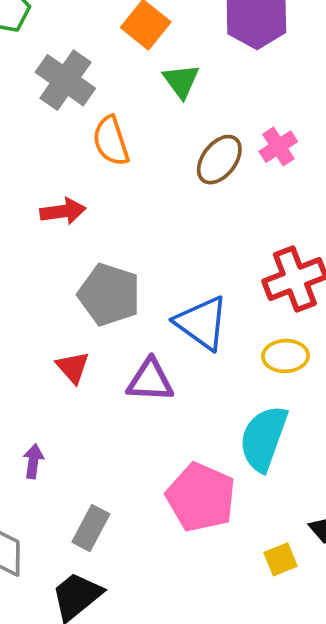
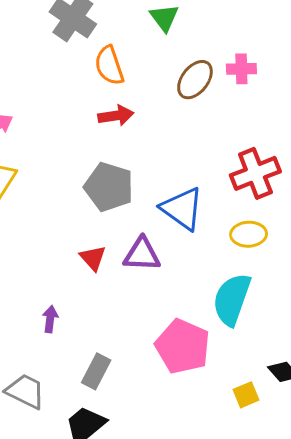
pink cross: (278, 147) -> (241, 69), turned 32
red arrow: (63, 211) -> (116, 116), moved
red triangle: (73, 367) -> (93, 258), moved

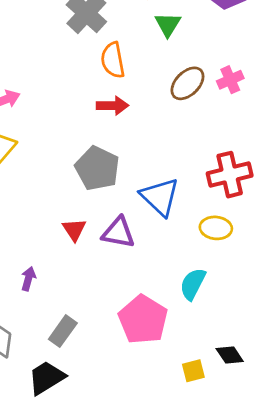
pink cross: (241, 69) -> (230, 80), turned -30
cyan semicircle: (232, 299) -> (193, 284), size x0.7

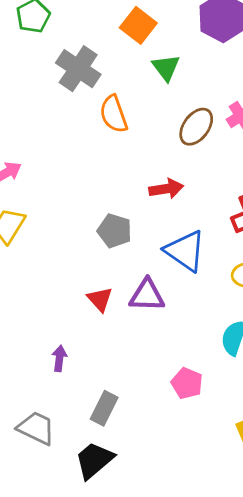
red arrow: (112, 106) -> (166, 189), moved
gray pentagon: (97, 168) -> (115, 231), size x0.7
pink pentagon: (143, 320) -> (187, 383), size x0.6

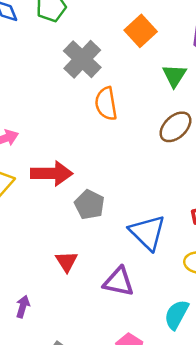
green triangle: (166, 68) -> (174, 76), moved
red arrow: (166, 189) -> (52, 173), moved, size x1.4
purple triangle: (147, 295) -> (119, 282), moved

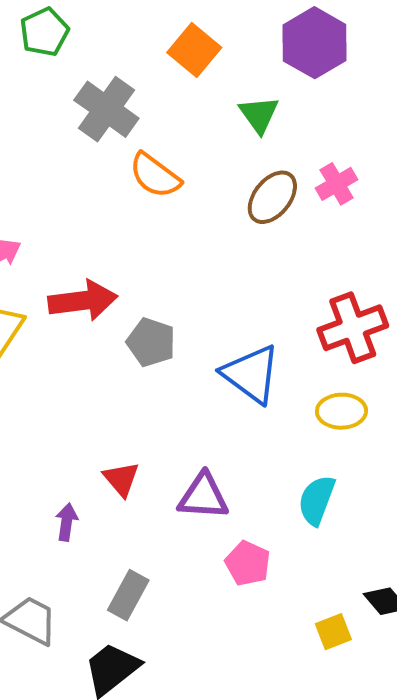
orange semicircle: (106, 104) -> (155, 176), turned -36
red triangle: (67, 261) -> (121, 479), moved
purple triangle: (119, 282) -> (203, 496), moved

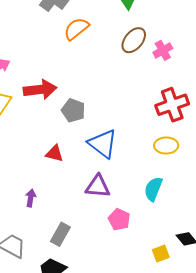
orange semicircle: (155, 176) -> (76, 29), turned 104
pink cross: (337, 184) -> (163, 50), moved
blue triangle: (251, 374) -> (103, 144), moved
red triangle: (121, 479) -> (54, 153), moved, turned -36

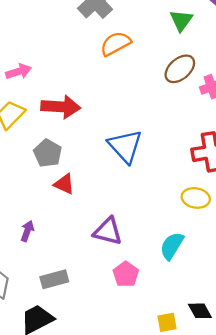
gray pentagon: (73, 110) -> (48, 153), moved
blue triangle: (103, 144) -> (125, 146), moved
gray rectangle: (60, 234) -> (54, 279), turned 35

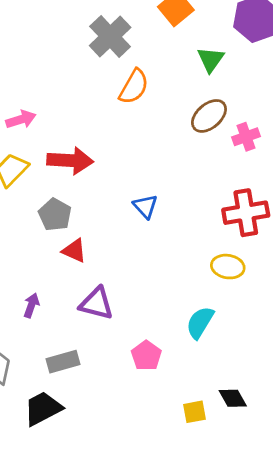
orange semicircle: (115, 44) -> (134, 87), turned 148
blue triangle: (125, 146) -> (145, 206), size x0.6
purple triangle: (108, 231) -> (96, 303), moved

